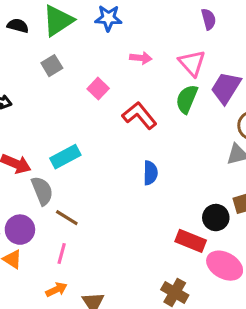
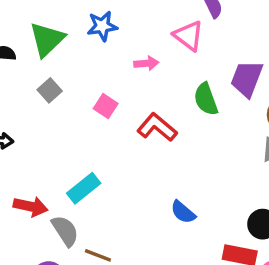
pink triangle: (192, 63) -> (188, 36), moved
green semicircle: (187, 99) -> (206, 99), turned -32
blue semicircle: (150, 173) -> (183, 212), moved, turned 140

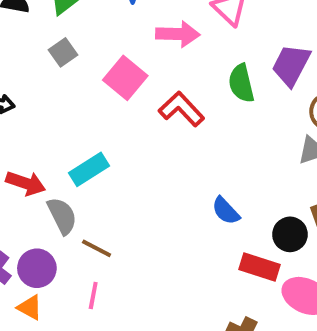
pink arrow: (146, 63) -> (178, 34), size x1.5
pink square: (106, 106) -> (125, 78), size x1.5
blue semicircle: (183, 212) -> (226, 211), moved

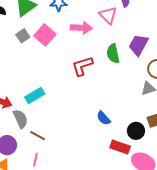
pink square: (125, 78) -> (45, 35), moved
red L-shape: (181, 109) -> (82, 66), turned -65

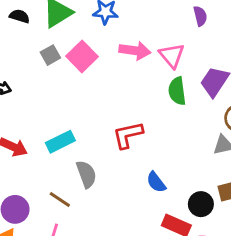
pink triangle: (108, 15) -> (172, 56), moved
red L-shape: (82, 66) -> (128, 135), moved
gray semicircle: (20, 119) -> (86, 174), moved

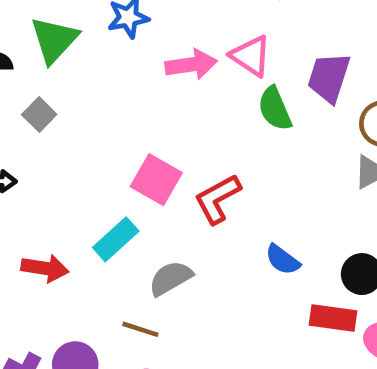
gray square: (50, 55) -> (39, 115), moved
pink square: (82, 56) -> (156, 180), moved
gray semicircle: (86, 174) -> (170, 278), turned -84

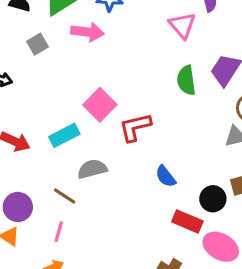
pink triangle: (251, 56) -> (182, 25), moved
pink arrow: (191, 65) -> (88, 32), moved

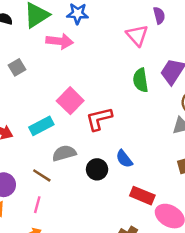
gray square: (38, 44) -> (17, 67), moved
black circle: (213, 199) -> (97, 169), moved

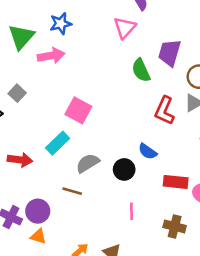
pink triangle: (137, 35) -> (125, 28), turned 40
red L-shape: (99, 119) -> (164, 111), moved, turned -36
pink line: (37, 205) -> (131, 211), moved

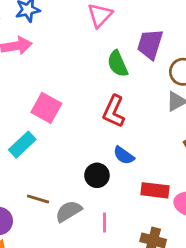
red L-shape: (164, 111) -> (114, 111), moved
gray semicircle: (88, 163) -> (69, 211), moved

